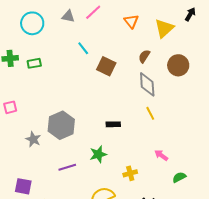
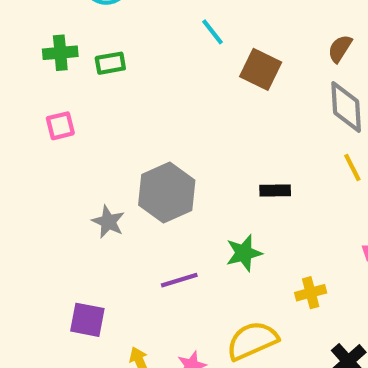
pink square: (10, 107) -> (60, 126), moved

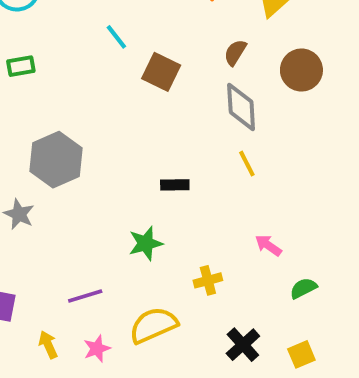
gray hexagon: (167, 193) -> (56, 160), moved
purple line: (179, 280) -> (85, 296), moved

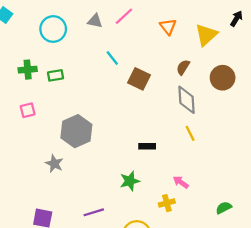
pink arrow: (268, 245) -> (181, 182), moved

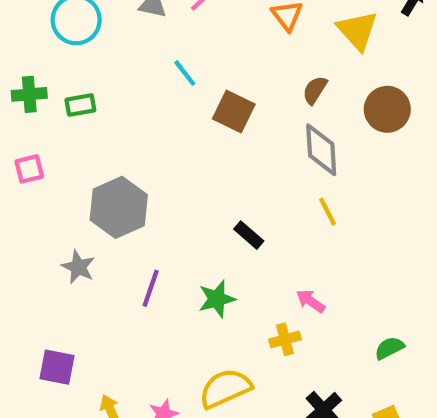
yellow triangle: (206, 35) -> (357, 30), turned -30
black rectangle: (147, 146) -> (249, 235), turned 42
purple line: (94, 212) -> (151, 288), moved, turned -54

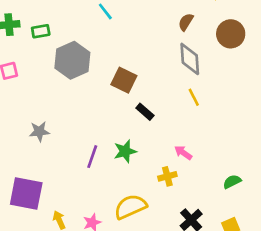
brown square: (234, 111) -> (124, 80), moved
gray hexagon: (119, 207) -> (72, 60), moved
gray star: (78, 267) -> (39, 132), turned -30
purple line: (151, 288) -> (92, 157), moved
purple square: (57, 367) -> (26, 194), size x1.5

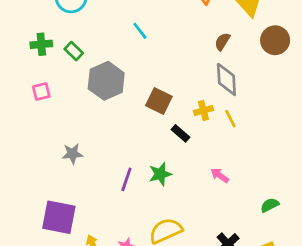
green rectangle: (41, 31) -> (74, 51), turned 54
brown circle: (231, 34) -> (275, 40), moved
yellow cross: (167, 176) -> (203, 111), moved

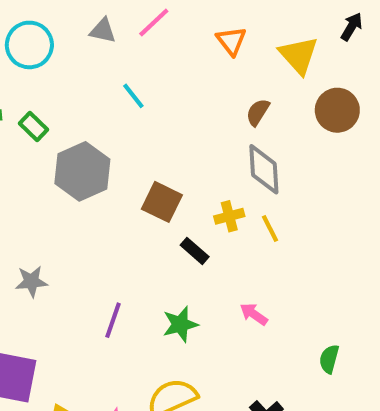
green star: (160, 174) -> (180, 324), moved
green semicircle: (270, 205) -> (329, 359), turned -48

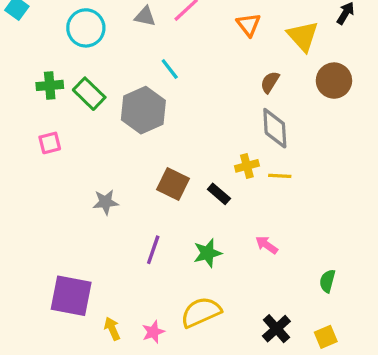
green rectangle: (33, 127) -> (89, 94), size x1.4
gray hexagon: (82, 171) -> (143, 110), moved
brown square: (162, 202) -> (173, 184), moved
yellow line: (270, 228) -> (280, 176), turned -60
gray star: (31, 281) -> (106, 202), moved

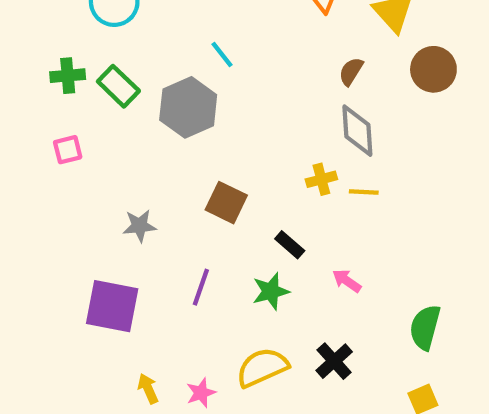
black rectangle: (219, 194) -> (290, 245), moved
green semicircle: (327, 281) -> (425, 327), size x1.5
purple square: (71, 296) -> (112, 306), moved
black cross: (276, 329) -> (334, 361), moved

